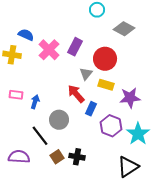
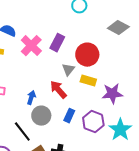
gray diamond: (124, 29) -> (118, 28), moved
blue arrow: (35, 102) -> (31, 98), moved
blue rectangle: (91, 109) -> (69, 116), moved

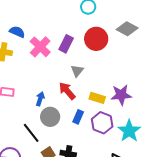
red circle: (87, 55) -> (96, 39), moved
yellow rectangle: (88, 81) -> (97, 98), moved

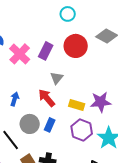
blue arrow: (40, 99) -> (15, 99), moved
blue rectangle: (78, 117) -> (50, 125), moved

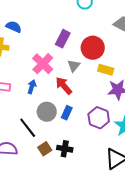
red circle: (76, 46) -> (93, 48), moved
pink cross: (20, 54) -> (43, 64), moved
yellow rectangle: (77, 105) -> (106, 70), moved

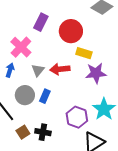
gray triangle: (74, 66) -> (38, 70), moved
red arrow: (64, 86) -> (60, 69), moved, turned -54
purple hexagon: (99, 118) -> (77, 117), moved

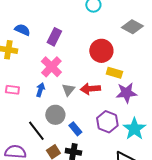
purple rectangle: (41, 22) -> (54, 37), moved
blue rectangle: (45, 96) -> (75, 129), moved, turned -64
purple hexagon: (77, 117) -> (107, 122), moved

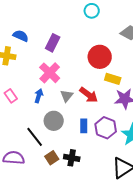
red arrow: (90, 89) -> (89, 95), turned -138
pink rectangle: (12, 90) -> (11, 96), turned 48
blue rectangle: (75, 129) -> (84, 126), moved, turned 40

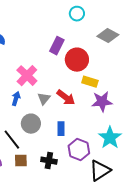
cyan circle: (92, 11) -> (77, 14), moved
purple rectangle: (53, 43) -> (57, 46), moved
purple hexagon: (106, 128) -> (79, 150), moved
brown square: (52, 158) -> (21, 161), moved, turned 32

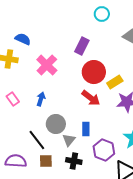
red circle: (77, 60) -> (94, 72), moved
pink cross: (27, 76) -> (47, 65), moved
yellow rectangle: (90, 82) -> (115, 82), turned -49
gray triangle: (44, 99) -> (69, 140), moved

